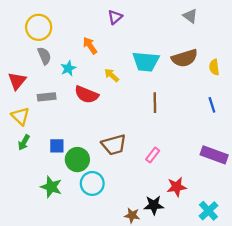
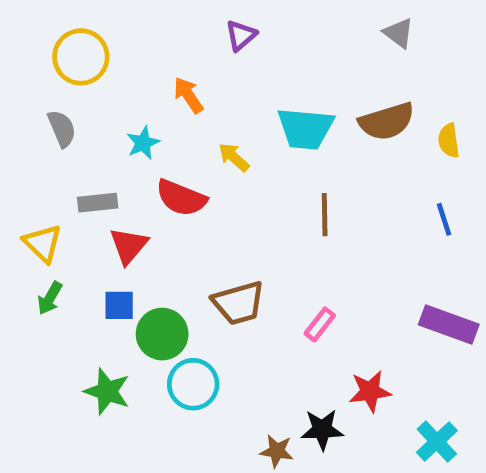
gray semicircle: (44, 56) -> (62, 129), moved
red triangle: (17, 81) -> (129, 246), moved

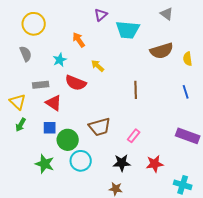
cyan trapezoid: (305, 129) -> (128, 30), moved
red triangle: (129, 246) -> (54, 103), turned -36
black star: (322, 430) -> (122, 163), moved
cyan cross: (437, 442) -> (183, 185), turned -30

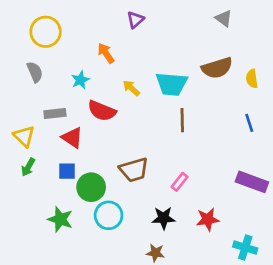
cyan trapezoid: (128, 30) -> (172, 84), moved

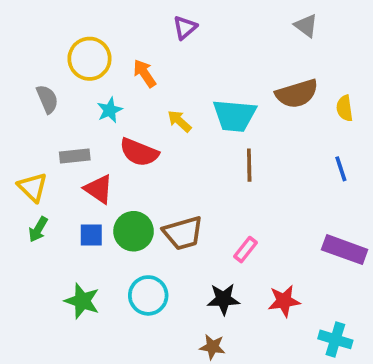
yellow circle: (46, 32) -> (89, 59), moved
green circle: (91, 187) -> (134, 231), moved

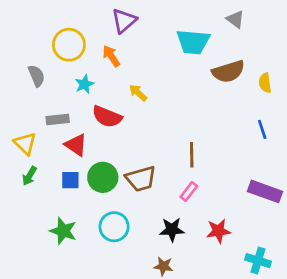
purple triangle: (185, 28) -> (124, 21), moved, size x1.4
cyan trapezoid: (234, 116) -> (193, 42), moved
brown line: (249, 165) -> (192, 155), moved

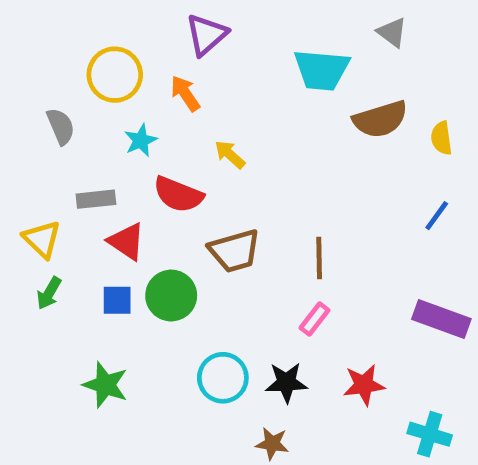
blue line: (262, 129) -> (437, 216), turned 54
brown trapezoid: (141, 179) -> (235, 251), moved
cyan circle: (114, 227) -> (223, 378), moved

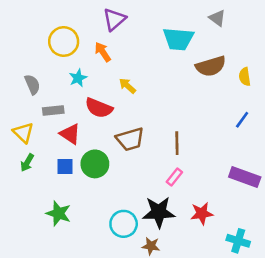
gray semicircle: (61, 126) -> (32, 84), moved
cyan circle: (223, 378) -> (124, 224), moved
black star: (286, 382) -> (159, 212), size x1.4

